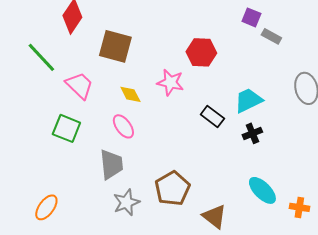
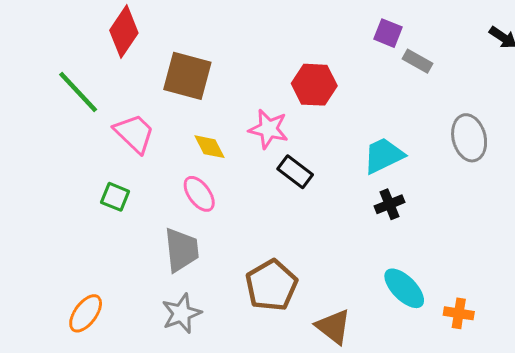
black rectangle: (212, 116) -> (295, 172), moved
green square: (66, 128) -> (115, 197), size x0.7
gray star: (126, 202) -> (181, 313), moved

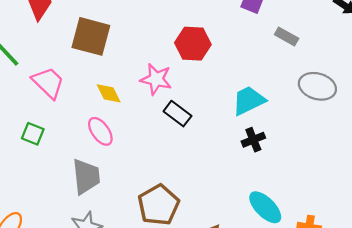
gray rectangle: (417, 61) -> (287, 36), moved
gray ellipse: (469, 138) -> (317, 86), turned -60

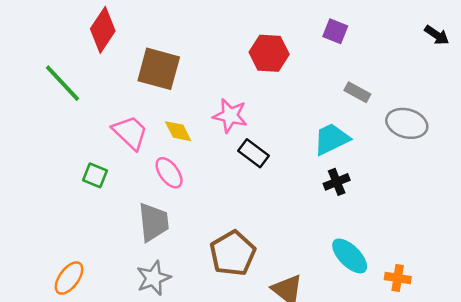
gray rectangle: (287, 36) -> (357, 92), moved
red hexagon: (193, 44) -> (269, 53), moved
pink trapezoid: (48, 83) -> (130, 133), moved

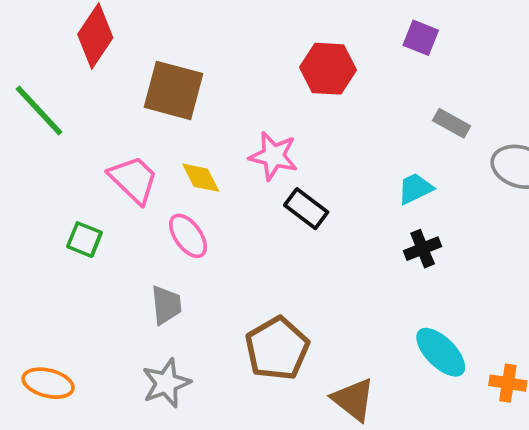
cyan trapezoid: (331, 139) -> (415, 189), size x0.7
gray trapezoid: (153, 222) -> (166, 305), size x0.7
orange ellipse: (69, 278) -> (48, 383), turned 68

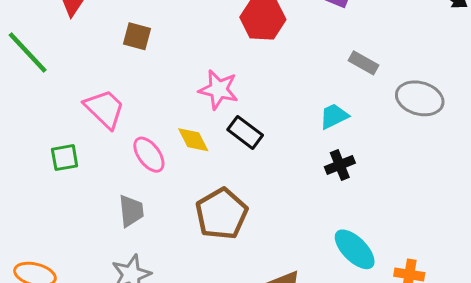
brown square: (173, 90) -> (137, 36), size x0.6
yellow diamond: (201, 178) -> (193, 140), moved
green square: (84, 240) -> (65, 158), turned -32
brown pentagon: (277, 349) -> (221, 214), moved

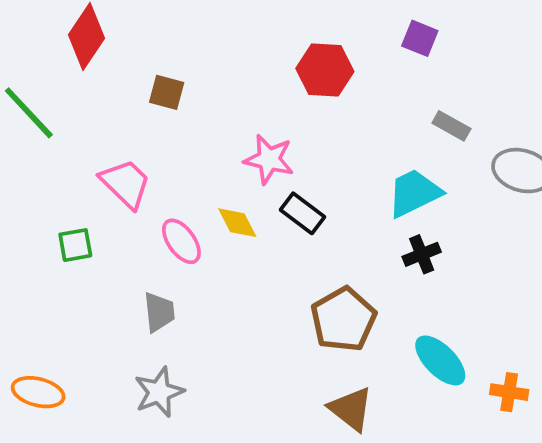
cyan trapezoid: (334, 116) -> (414, 193), size x1.5
brown pentagon: (221, 214) -> (343, 319), moved

